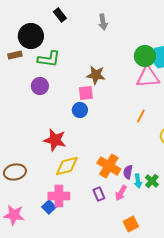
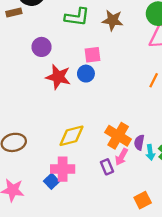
green L-shape: (49, 59) -> (77, 17), moved
brown star: (96, 75) -> (113, 20), moved
red star: (55, 140) -> (58, 77), moved
pink arrow: (121, 193) -> (121, 157), moved

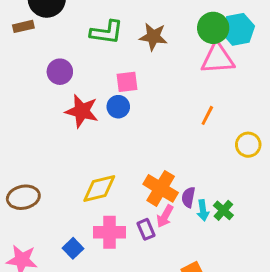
pink cross: (63, 169) -> (109, 232), moved

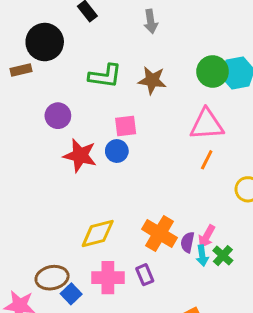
pink triangle: (218, 59) -> (207, 125), moved
brown ellipse: (23, 197) -> (52, 278), moved
pink arrow: (165, 216) -> (207, 236), moved

